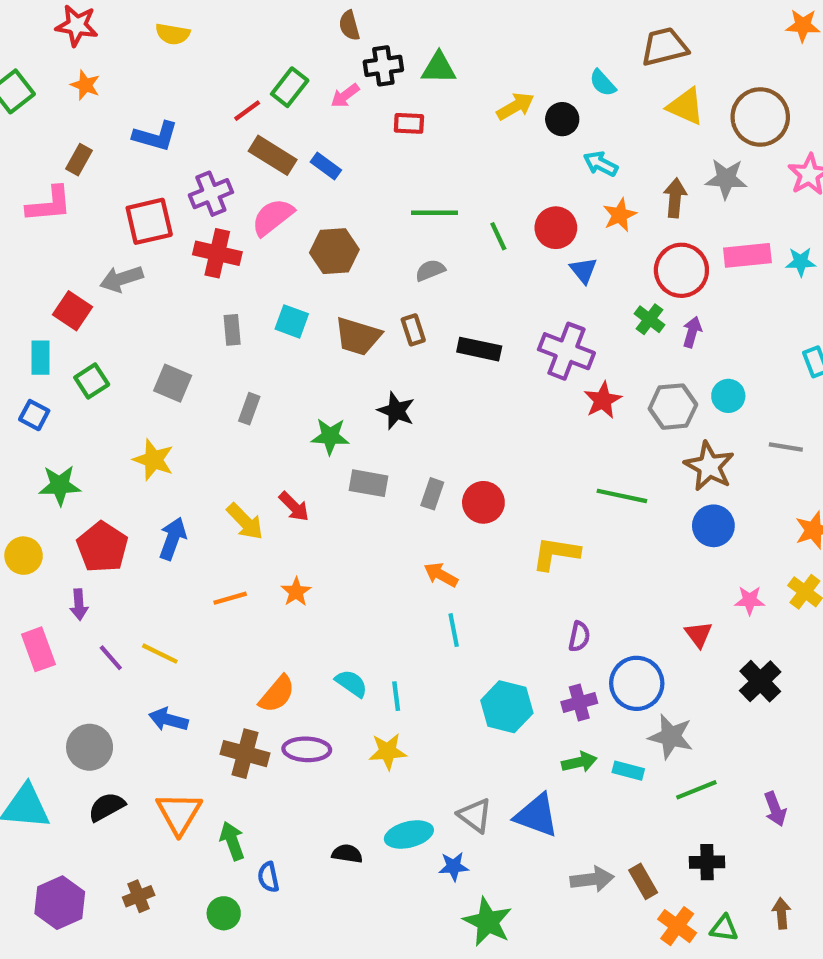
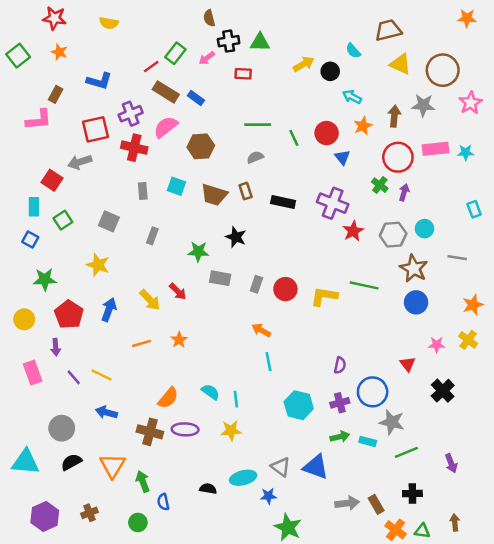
yellow L-shape: (556, 553) -> (324, 296), moved

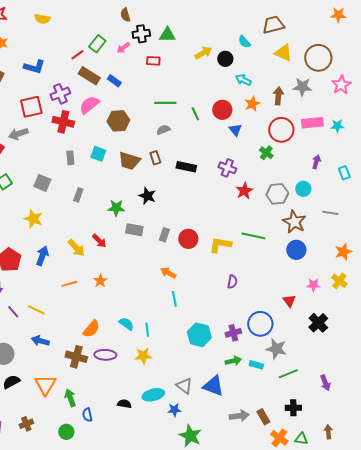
purple arrow: (404, 192) -> (316, 162), moved
purple cross: (333, 203) -> (227, 168), size x0.7
purple semicircle: (340, 365) -> (232, 282), moved

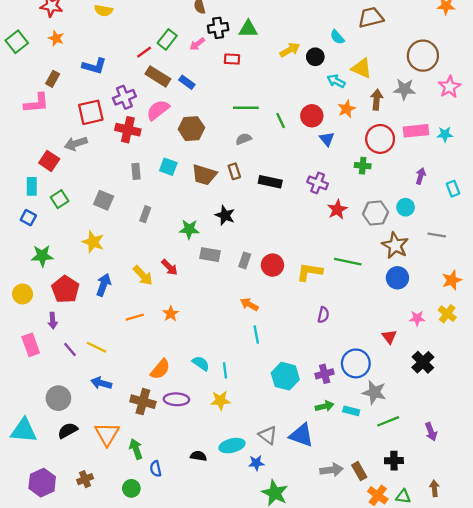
yellow triangle: (283, 53) -> (362, 68), moved
green cross: (266, 153) -> (363, 166), turned -32

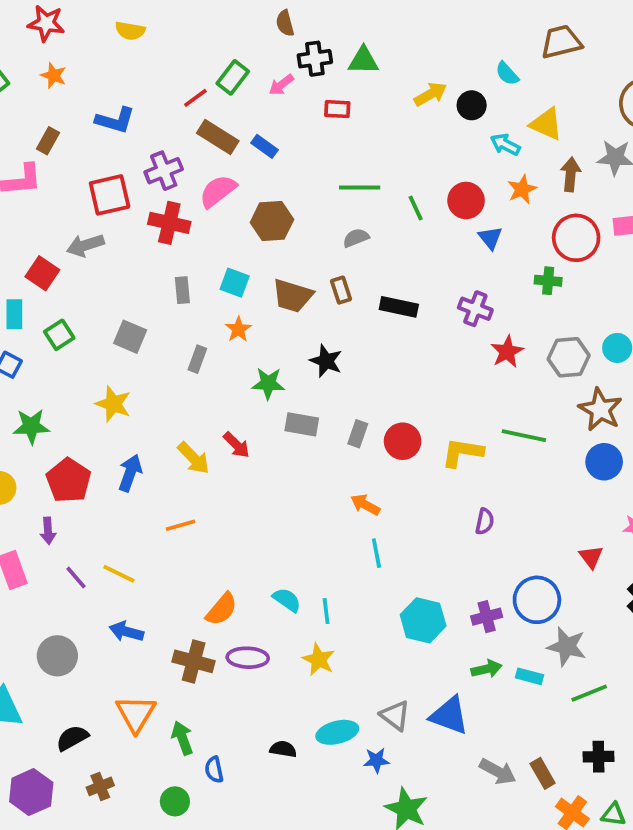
orange star: (171, 314) -> (238, 329), moved
yellow star: (220, 400) -> (319, 660), turned 30
black semicircle: (68, 431) -> (72, 738), moved
gray arrow: (331, 470) -> (498, 772), turned 35

